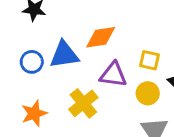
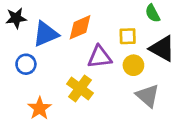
blue triangle: (64, 55) -> (46, 34), moved

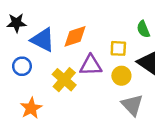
blue triangle: (46, 34) -> (43, 40), turned 45
yellow cross: (80, 88) -> (64, 80), moved

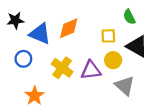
purple triangle: (91, 65) -> (91, 70), moved

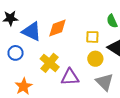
purple triangle: (91, 70) -> (70, 77), moved

